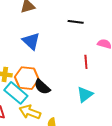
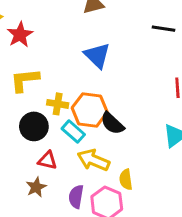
cyan rectangle: (16, 93) -> (73, 132), size x0.7

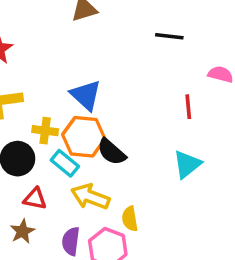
blue triangle: (97, 55) -> (86, 95), moved

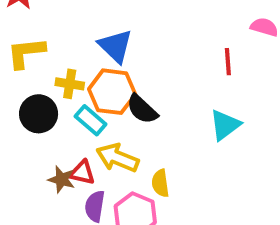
red triangle: (35, 199) -> (82, 173), moved
brown star: (22, 231) -> (62, 179), moved, turned -30

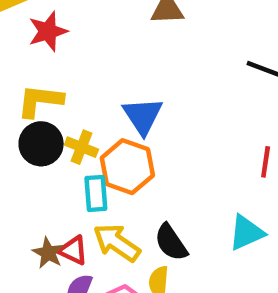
black semicircle: (142, 109) -> (171, 242), moved
black circle: (39, 114) -> (41, 144), moved
cyan rectangle: (91, 120) -> (96, 193), turned 32

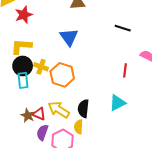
blue triangle: (143, 116) -> (69, 37), moved
cyan rectangle: (96, 193) -> (23, 80), moved
black semicircle: (171, 242) -> (83, 109), turned 42

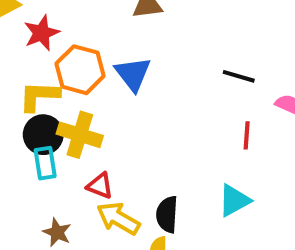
black line: (123, 28) -> (239, 76), moved
yellow cross: (41, 67) -> (80, 135), size x1.5
orange hexagon: (62, 75) -> (80, 70), moved
red triangle: (39, 114) -> (100, 186), moved

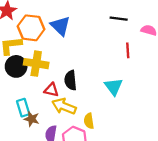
cyan rectangle: (45, 163) -> (23, 108), moved
cyan triangle: (234, 200) -> (114, 87), moved, turned -30
black semicircle: (167, 214) -> (70, 80), moved

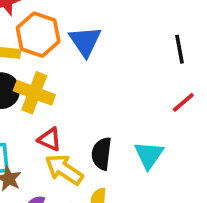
black line: (119, 19) -> (179, 49), turned 60
red line: (128, 50) -> (183, 102), turned 42
black semicircle: (70, 80) -> (102, 154), moved

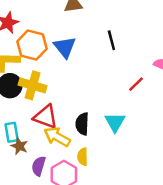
black line: (179, 49) -> (111, 40), moved
red triangle: (50, 139) -> (46, 117), size x1.5

